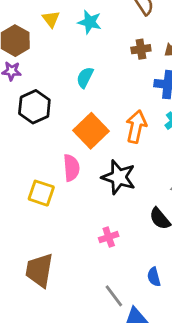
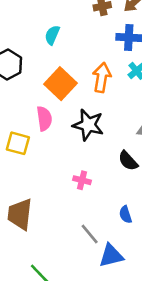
pink cross: (109, 237) -> (82, 180), turned 36

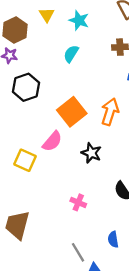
cyan semicircle: (52, 35) -> (71, 54), moved
pink semicircle: (44, 119) -> (52, 141), turned 40
black star: (88, 125) -> (91, 153), size x0.7

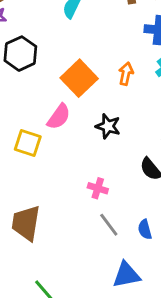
orange arrow: (110, 112) -> (126, 74), size x0.7
gray line: (78, 252) -> (109, 225), moved

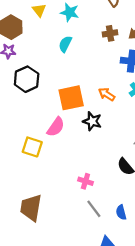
orange arrow: (126, 74) -> (107, 94), turned -70
orange square: (79, 78) -> (71, 98), turned 32
black star: (108, 126) -> (92, 121), moved

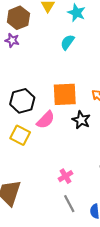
black hexagon: (27, 79) -> (22, 101), moved
pink cross: (85, 181) -> (66, 176), turned 32

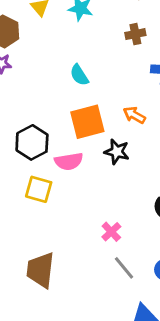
cyan semicircle: (67, 42) -> (79, 75), moved, turned -56
pink semicircle: (46, 120) -> (69, 161), turned 48

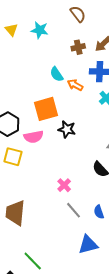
cyan semicircle: (79, 75) -> (57, 74), moved
orange arrow: (134, 115) -> (75, 85), moved

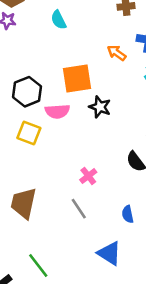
cyan semicircle: (57, 74) -> (59, 20), moved
gray line: (73, 210) -> (79, 209), moved
blue triangle: (88, 245) -> (109, 253), turned 40

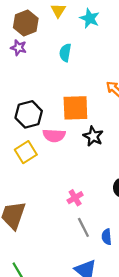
cyan semicircle: (59, 20) -> (65, 53), turned 30
yellow square: (29, 133) -> (26, 152), turned 30
gray line: (79, 209) -> (83, 227), moved

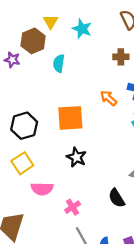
brown hexagon: (26, 23) -> (33, 41), moved
pink semicircle: (54, 136) -> (42, 189), moved
black star: (93, 136) -> (76, 157), moved

